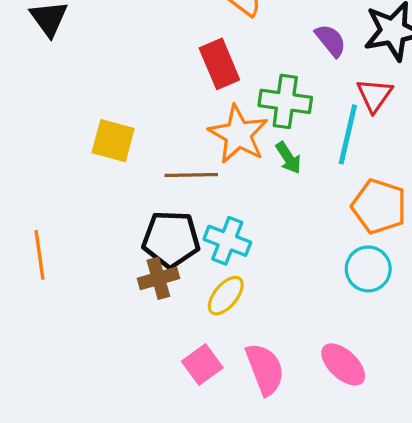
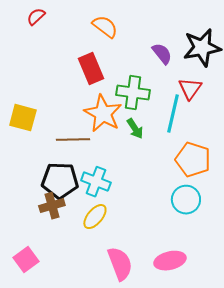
pink square: (202, 364) -> (26, 260), moved
pink ellipse: (343, 364) -> (170, 261), turned -56

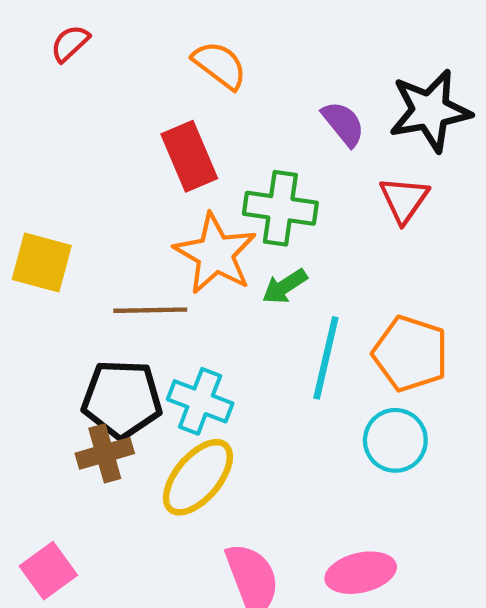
cyan line: (173, 114) -> (326, 358), moved
green arrow: (135, 129) -> (285, 286), turned 90
yellow ellipse: (95, 217) -> (198, 477), size x1.4

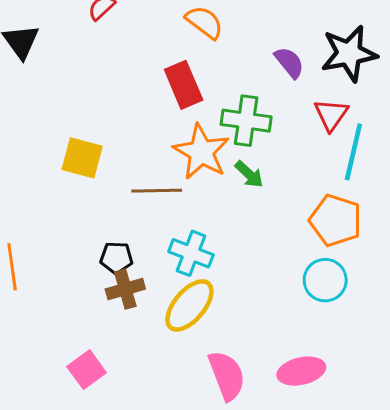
green arrow: (285, 286) -> (249, 174), turned -104
cyan line: (326, 358) -> (353, 152), moved
black pentagon: (122, 399) -> (116, 258), moved, size x0.6

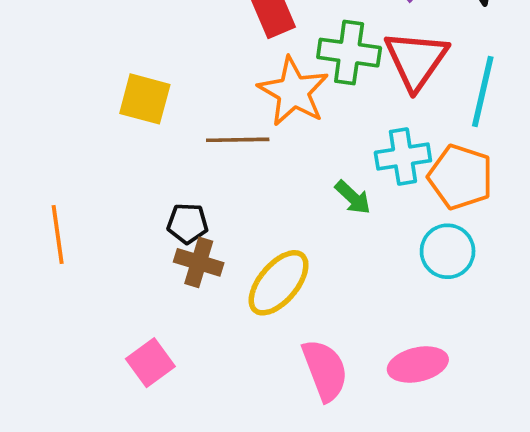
red triangle: (331, 115) -> (416, 60), moved, size x1.5
green arrow: (249, 174) -> (353, 197), moved
cyan cross: (191, 253) -> (403, 157), moved, turned -30
brown cross: (125, 289) -> (199, 262), turned 33

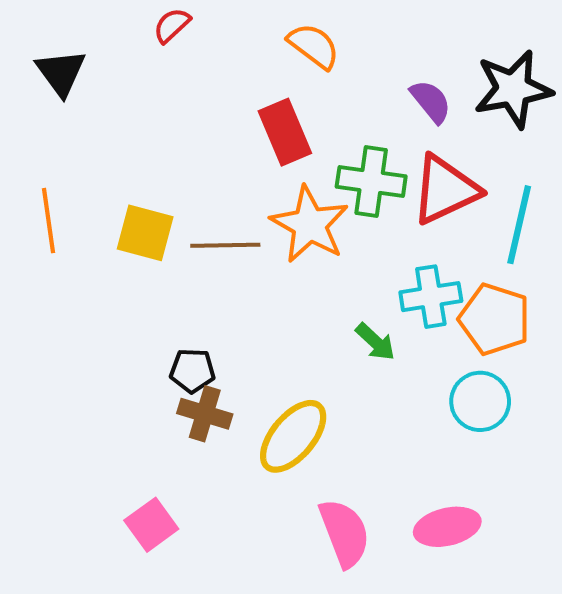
red triangle: (416, 60) -> (445, 190), turned 30
brown line: (238, 140) -> (225, 245), moved
orange line: (58, 235) -> (49, 221), moved

